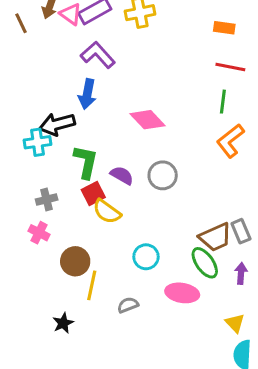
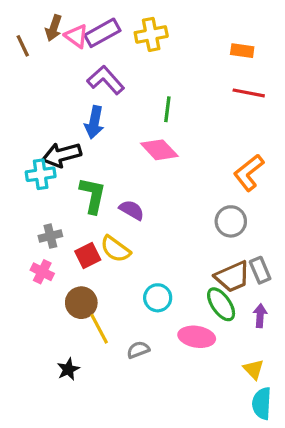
green line: (223, 102) -> (167, 109), moved
gray circle: (163, 175) -> (231, 221), moved
red square: (93, 193) -> (88, 256), moved
yellow line: (92, 285) -> (99, 329), turned -40

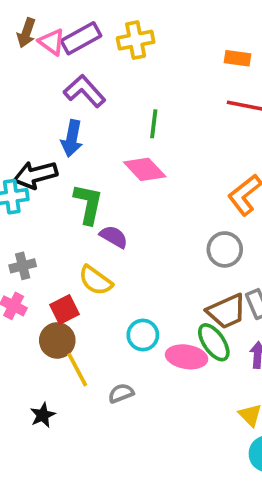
green L-shape: (93, 195) -> (88, 204), moved
red square: (88, 256) -> (65, 310), moved
pink ellipse: (197, 337) -> (187, 357), moved

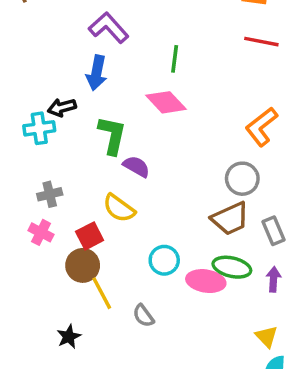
black arrow: (35, 175) -> (62, 108), size x0.7
brown trapezoid: (227, 311) -> (230, 219), moved
green ellipse: (214, 342) -> (232, 267), turned -42
gray semicircle: (121, 393) -> (143, 316), turned -105

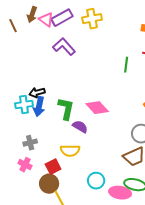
green line: (175, 59) -> (126, 65), moved
blue arrow: (97, 73) -> (39, 107), moved
pink diamond: (166, 102) -> (97, 108), moved
yellow semicircle: (119, 208) -> (70, 151), turned -36

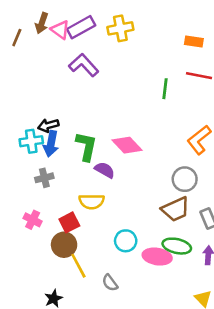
brown line: (13, 26) -> (17, 38), turned 48
gray cross: (30, 143) -> (44, 178), moved

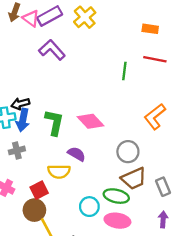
yellow cross: (120, 28) -> (85, 17), turned -30
purple semicircle: (105, 170) -> (77, 154), moved
gray circle: (185, 179) -> (128, 152), moved
green ellipse: (177, 246) -> (116, 196), moved

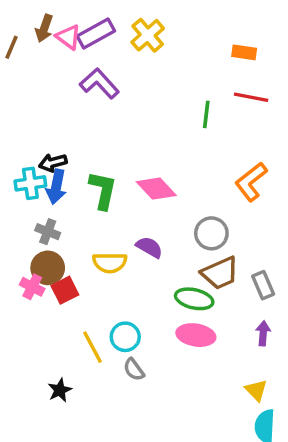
gray cross: (17, 150) -> (48, 232), turned 35
purple semicircle: (77, 154) -> (149, 247), moved
red square: (39, 190) -> (65, 290), moved
cyan circle: (89, 207) -> (125, 337), moved
brown circle: (34, 210) -> (48, 268), moved

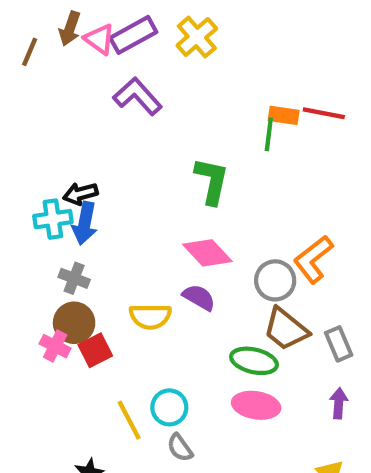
orange rectangle: (244, 52) -> (284, 115), moved
orange L-shape: (251, 182) -> (313, 259), moved
pink diamond: (156, 189) -> (207, 253), moved
green L-shape: (103, 190) -> (212, 181), moved
brown trapezoid: (220, 273) -> (286, 329), turned 63

